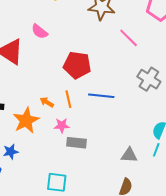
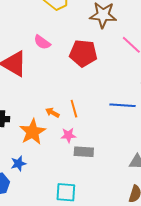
red pentagon: (77, 65) -> (83, 53), moved
blue line: (101, 96) -> (122, 105), moved

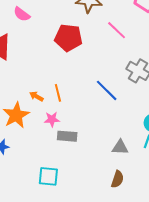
pink semicircle: (42, 42) -> (22, 14), moved
blue line: (122, 105) -> (107, 90), turned 40

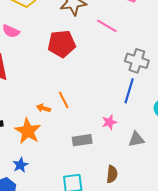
blue line: (107, 90) -> (129, 91), moved, turned 75
pink star: (52, 119) -> (109, 122), moved
brown semicircle: (117, 179) -> (112, 174), moved

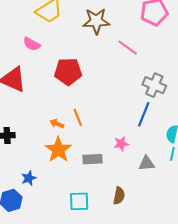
red pentagon: (62, 44) -> (68, 72), moved
orange star: (28, 131) -> (58, 150), moved

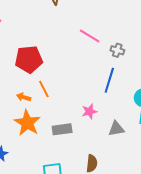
pink line: (128, 48) -> (90, 36), moved
red pentagon: (68, 72) -> (29, 59), moved
gray cross: (154, 85) -> (117, 50), size x0.6

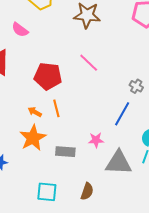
pink line: (90, 36) -> (89, 63), moved
gray triangle: (116, 129) -> (119, 163), size x1.6

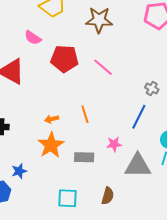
red pentagon: (48, 76) -> (64, 59), moved
orange line: (56, 108) -> (85, 114), moved
orange arrow: (35, 112) -> (52, 119), turned -40

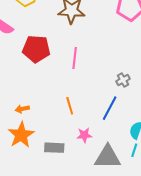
pink line: (103, 67) -> (75, 58), turned 55
gray cross: (152, 88) -> (123, 80), turned 32
orange line: (85, 114) -> (70, 106), moved

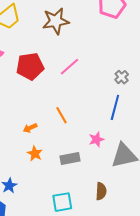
pink line: (75, 58) -> (70, 67), turned 55
orange line: (70, 106) -> (62, 115), moved
orange star: (21, 135) -> (35, 154), size x0.6

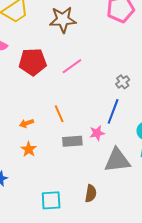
pink star: (96, 139) -> (97, 133), moved
gray rectangle: (70, 158) -> (72, 141), moved

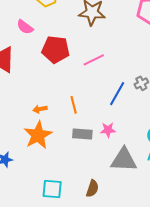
blue line: (113, 111) -> (117, 94), moved
orange star: (29, 149) -> (38, 135), size x1.8

